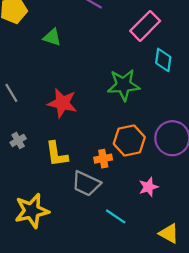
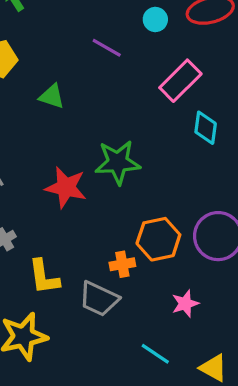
green star: (124, 85) -> (118, 162), moved
yellow L-shape: (57, 154) -> (44, 277), moved
cyan line: (116, 216) -> (155, 354), moved

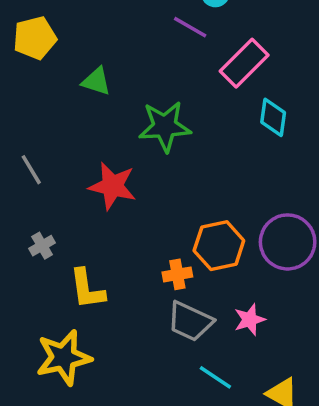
purple line: (107, 48) -> (190, 27), moved
green star: (118, 162) -> (165, 126), moved
gray trapezoid: (99, 299) -> (190, 321), moved

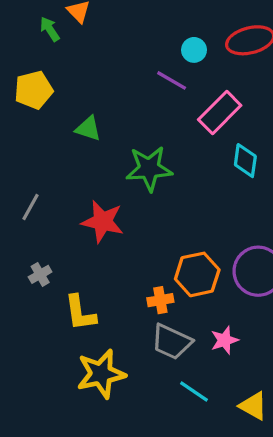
gray line: (31, 170) -> (30, 207), turned 60
yellow star: (64, 358) -> (101, 374), moved

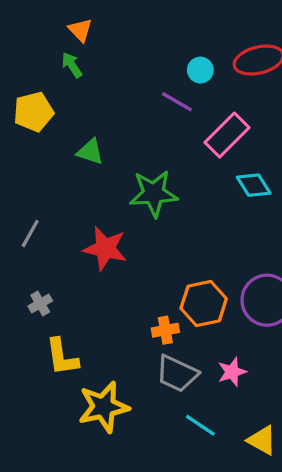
green arrow: (50, 29) -> (72, 65), moved
cyan diamond: (245, 161) -> (254, 185), turned -40
yellow L-shape: (80, 313) -> (62, 357), moved

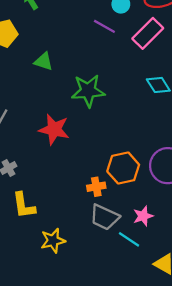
pink rectangle: (227, 135) -> (148, 33), moved
yellow star: (104, 407) -> (53, 241), size x0.7
cyan line: (200, 425) -> (129, 239), moved

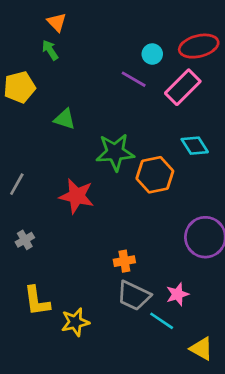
orange hexagon: (123, 168) -> (155, 175), moved
yellow L-shape: (24, 205) -> (37, 301), moved

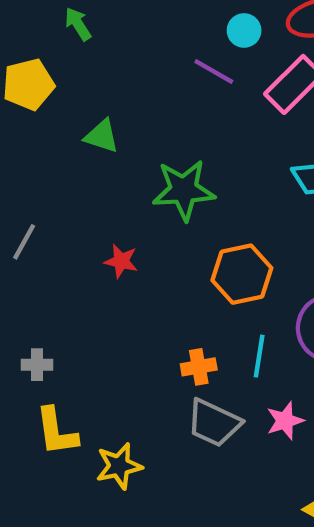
orange hexagon: (155, 175) -> (242, 274), moved
red star: (77, 196) -> (121, 261), size x0.6
gray cross: (25, 240) -> (37, 365), moved, turned 30
cyan line: (162, 321) -> (259, 356), moved, turned 65

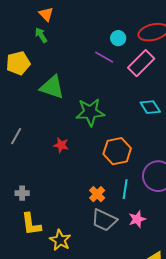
green triangle: (102, 136) -> (52, 87), size x1.5
orange cross: (199, 367) -> (97, 194), turned -35
yellow star: (119, 466) -> (60, 240), turned -30

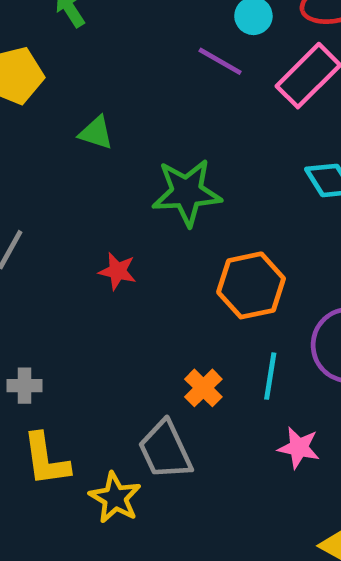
green triangle: (52, 87) -> (96, 133), size x0.6
pink star: (137, 219) -> (299, 448), turned 30
gray trapezoid: (104, 220) -> (165, 450), moved, turned 40

